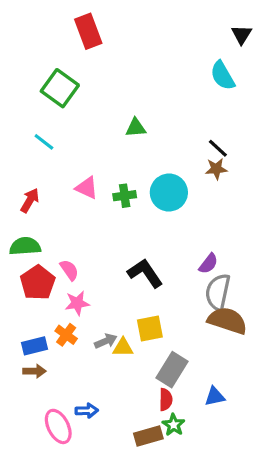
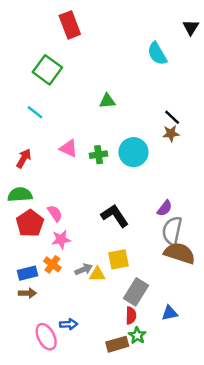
cyan semicircle: (223, 76) -> (157, 54), moved

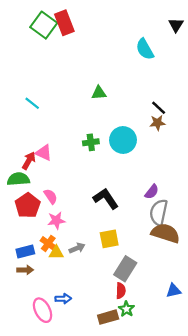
green square: (47, 70) -> (44, 25), moved
pink triangle: (69, 148) -> (44, 153), moved
red arrow: (24, 158) -> (29, 161), moved
yellow triangle: (97, 274) -> (56, 253), moved
blue triangle: (170, 313) -> (174, 291), moved

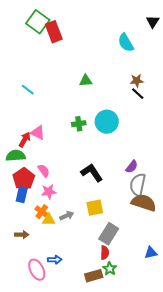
red rectangle: (64, 23) -> (54, 32), moved
brown star: (157, 123) -> (137, 81), moved
blue rectangle: (25, 252) -> (22, 195), moved, turned -63

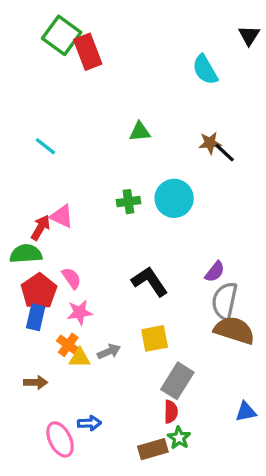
brown star: (137, 81) -> (210, 143), moved

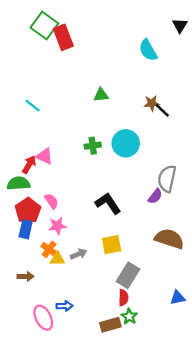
gray semicircle: (225, 301) -> (167, 179), moved

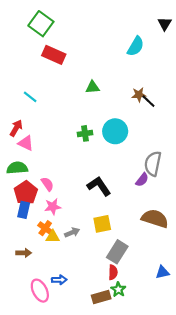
red rectangle: (63, 37) -> (54, 55), moved, turned -45
cyan semicircle: (148, 50) -> (136, 46), turned -120
pink triangle: (44, 156) -> (26, 143), moved
red arrow: (29, 165) -> (16, 128), moved

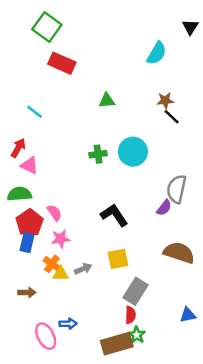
brown star: (139, 95) -> (165, 101), moved
brown rectangle: (101, 297) -> (117, 344), size x1.4

